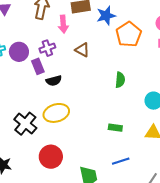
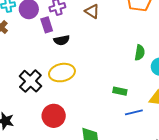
green semicircle: (120, 80) -> (140, 53), moved
blue line: (121, 161) -> (134, 112), moved

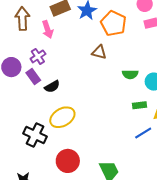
brown triangle: (92, 11) -> (99, 52), moved
green semicircle: (140, 53) -> (130, 74), turned 98
green rectangle: (120, 91) -> (139, 105), moved

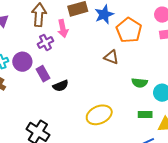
purple cross: (38, 56) -> (45, 42), moved
yellow ellipse: (62, 117) -> (99, 115), moved

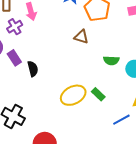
black semicircle: (61, 86) -> (33, 69), turned -77
green rectangle: (145, 115) -> (98, 94), moved, turned 48

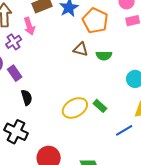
green semicircle: (111, 60) -> (104, 56), moved
black semicircle: (33, 69) -> (27, 98), moved

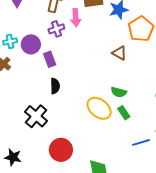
green semicircle: (104, 56) -> (119, 92), moved
yellow ellipse: (75, 108) -> (99, 108), turned 55

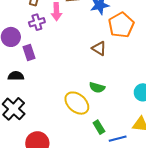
black semicircle: (55, 86) -> (16, 76), moved, turned -91
green rectangle: (124, 113) -> (99, 127), moved

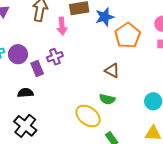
purple cross: (37, 22) -> (55, 57), moved
brown triangle: (99, 48) -> (112, 70), moved

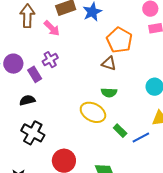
pink arrow: (62, 26) -> (52, 28), turned -30
orange pentagon: (127, 35) -> (119, 40), moved

